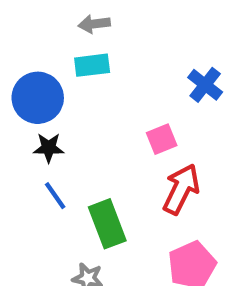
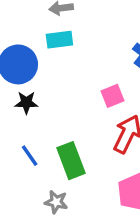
blue line: (55, 196) -> (30, 156), moved

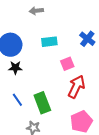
cyan rectangle: (59, 40) -> (49, 42), moved

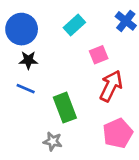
cyan rectangle: (49, 42) -> (74, 25), turned -35
blue line: (17, 100) -> (26, 89), moved, turned -32

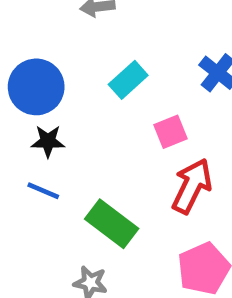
green rectangle: (65, 108) -> (112, 224), turned -32

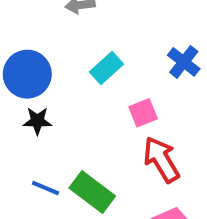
red arrow: (192, 186) -> (161, 159), turned -57
blue line: (43, 191) -> (46, 188), moved

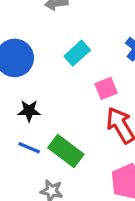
black star: (37, 121) -> (29, 111), moved

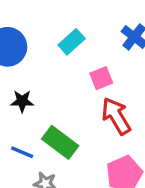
blue line: (29, 148) -> (22, 152), moved

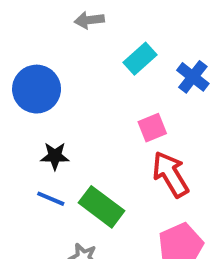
cyan rectangle: (72, 42) -> (140, 59), moved
blue line: (22, 152) -> (51, 199), moved

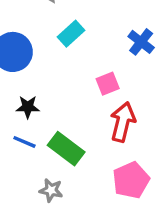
cyan rectangle: (140, 59) -> (71, 34), moved
red arrow: (170, 174) -> (123, 122), turned 45

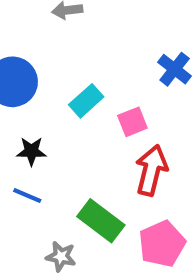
cyan rectangle: (71, 34) -> (86, 101), moved
green rectangle: (66, 149) -> (101, 221), moved

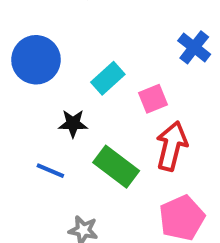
black star: (31, 151) -> (73, 123), moved
green rectangle: (101, 221) -> (116, 167), moved

